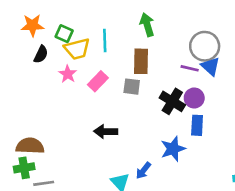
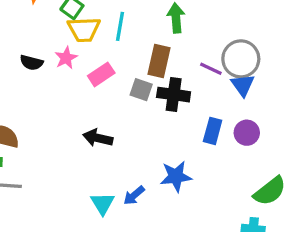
black semicircle: (41, 54) -> (32, 63), moved, turned 66
purple line: (190, 68) -> (211, 69), moved
purple circle: (194, 98) -> (247, 133), moved
black cross: (172, 101) -> (174, 95), moved, turned -35
blue rectangle: (197, 125) -> (213, 131), moved

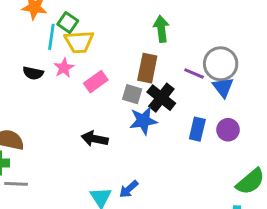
cyan line: (120, 26) -> (51, 37), moved
black cross: (174, 95) -> (161, 98), turned 32
blue star: (176, 176) -> (143, 121), moved

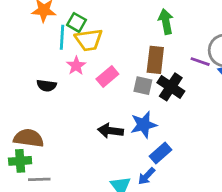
black semicircle: (33, 73) -> (47, 85), moved
blue star: (143, 121) -> (144, 125), moved
blue rectangle: (197, 129) -> (161, 153), moved, turned 40

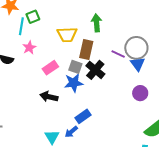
green square: (77, 22) -> (33, 17), turned 32
yellow trapezoid: (89, 40) -> (67, 34), moved
pink rectangle: (107, 76) -> (50, 68), moved
blue star: (144, 125) -> (74, 83), moved

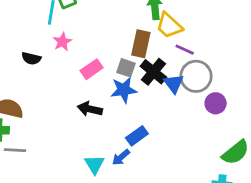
yellow trapezoid: (67, 34) -> (169, 26), moved, turned 45
gray circle: (136, 48) -> (196, 76), moved
blue triangle: (138, 64) -> (174, 84), moved

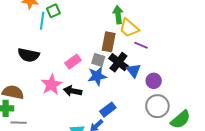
pink star: (62, 42) -> (51, 85), moved, size x1.5
black semicircle: (31, 58) -> (29, 55), size x1.5
gray circle: (196, 76) -> (157, 106), moved
purple circle: (216, 103) -> (154, 81), moved

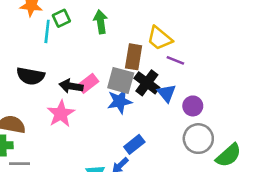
green arrow: (118, 15) -> (101, 22), moved
gray square: (98, 60) -> (121, 80), size x1.5
black arrow: (73, 91) -> (71, 86), moved

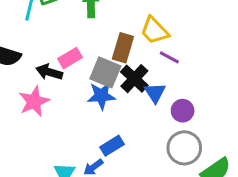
pink rectangle: (88, 83) -> (70, 58), moved

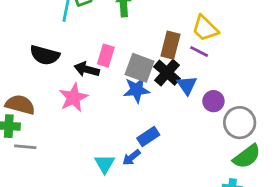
yellow trapezoid: (155, 31) -> (205, 28), moved
brown rectangle: (123, 48) -> (170, 45), moved
pink rectangle: (70, 58) -> (106, 56), turned -40
gray circle: (184, 148) -> (240, 123), moved

